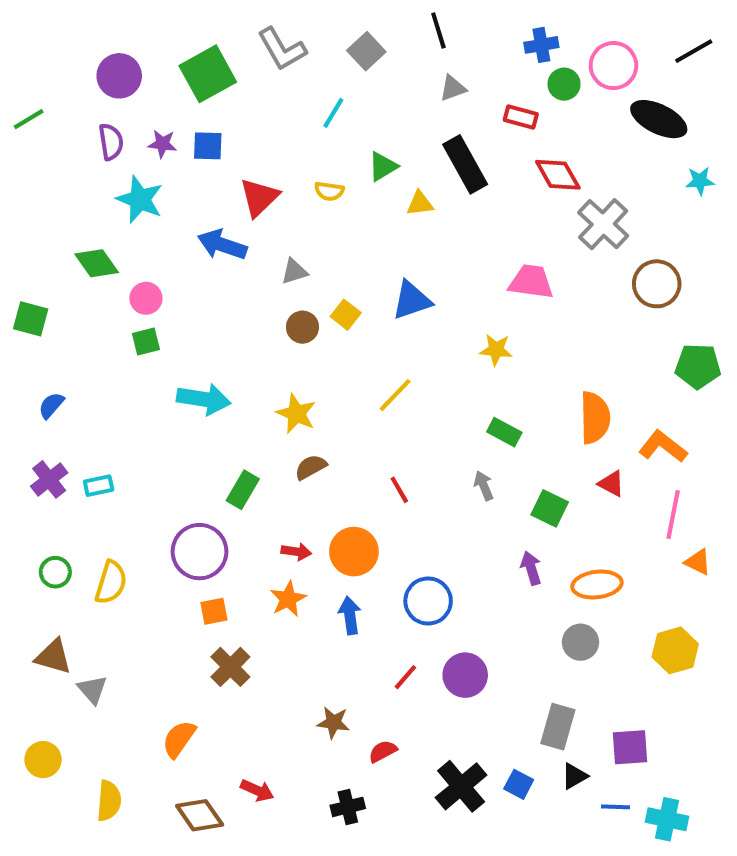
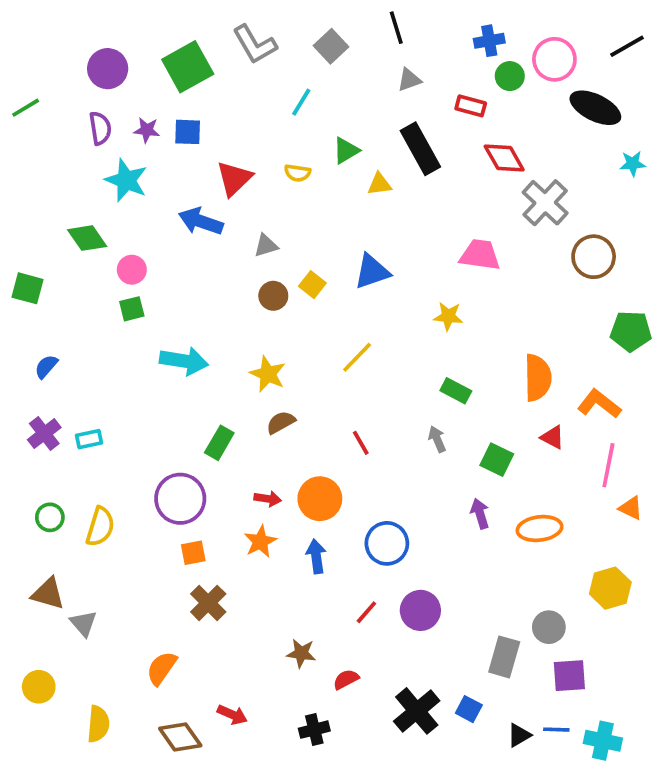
gray circle: (580, 642) -> (549, 627), moved
black triangle: (574, 776) -> (519, 735), moved

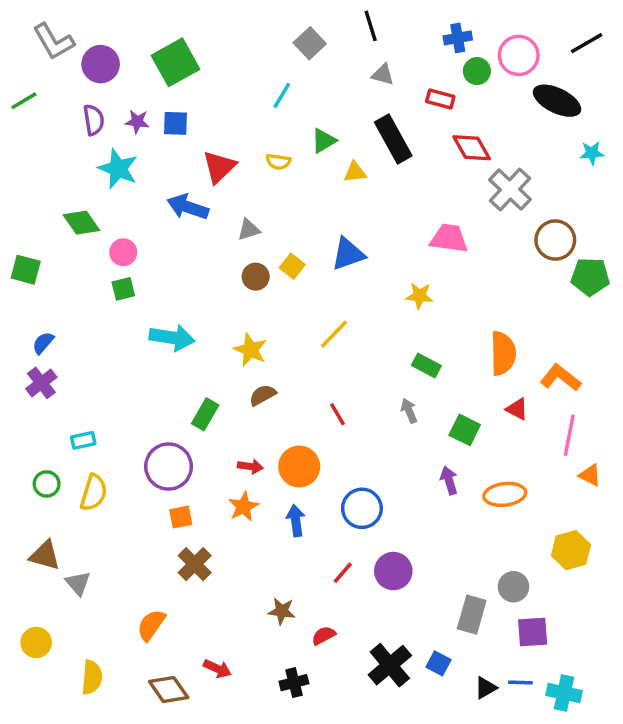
gray L-shape: (255, 44) -> (54, 41), moved
gray triangle: (409, 80) -> (383, 75), turned 35
green pentagon: (631, 331) -> (590, 277), moved
purple cross: (44, 434) -> (41, 383), moved
cyan rectangle: (89, 439) -> (83, 440), moved

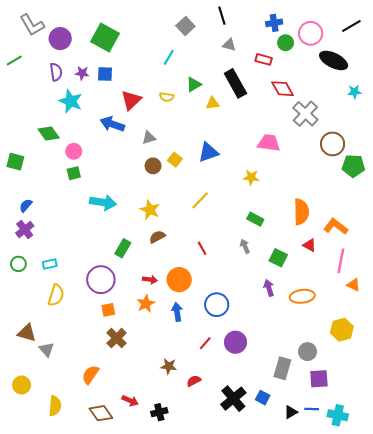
green square: (176, 62) -> (105, 38), turned -32
green circle: (47, 484) -> (18, 264), moved
black cross: (294, 683) -> (159, 412), moved

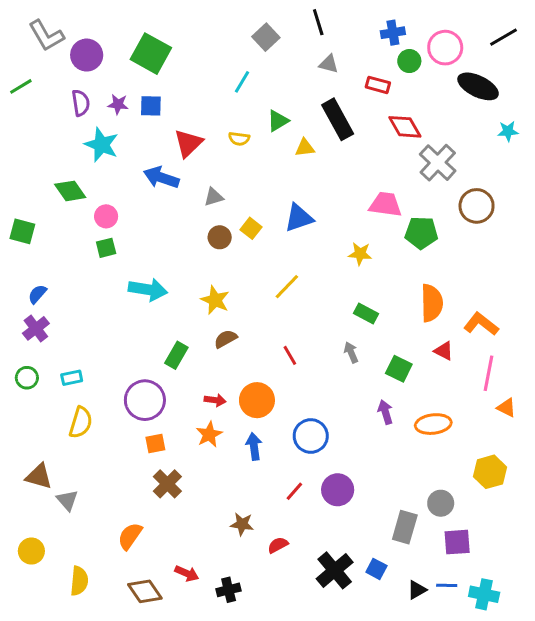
green pentagon: (353, 166) -> (421, 233), moved

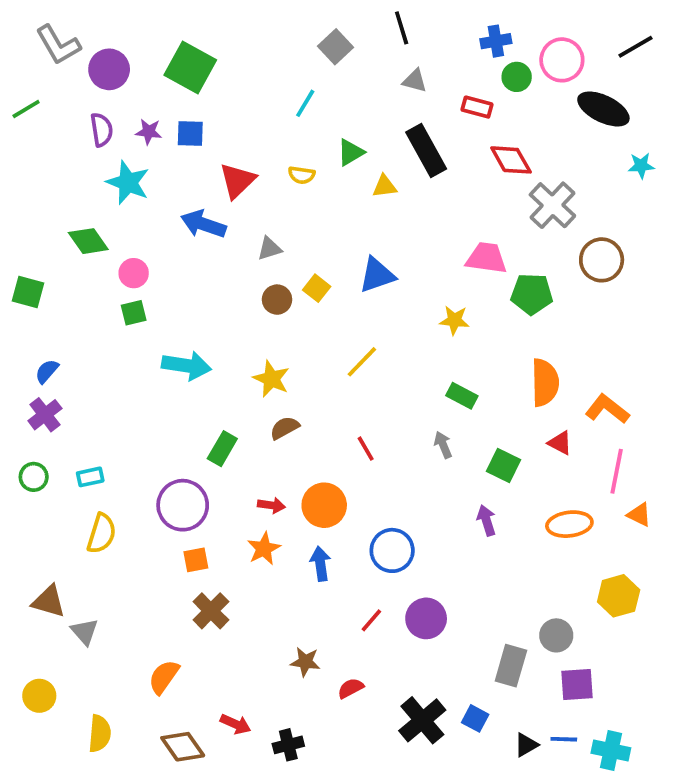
orange ellipse: (433, 424) -> (569, 524), moved

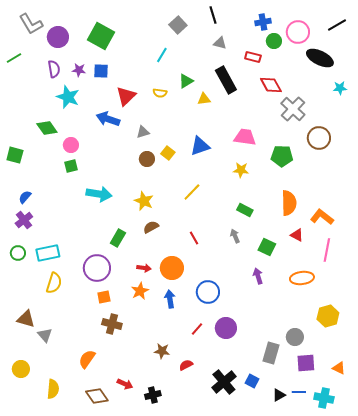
pink trapezoid: (486, 258) -> (245, 137), moved
cyan rectangle: (90, 477) -> (48, 253), size x1.6
orange triangle: (639, 515) -> (339, 368), moved
brown cross: (211, 611) -> (112, 324), turned -30

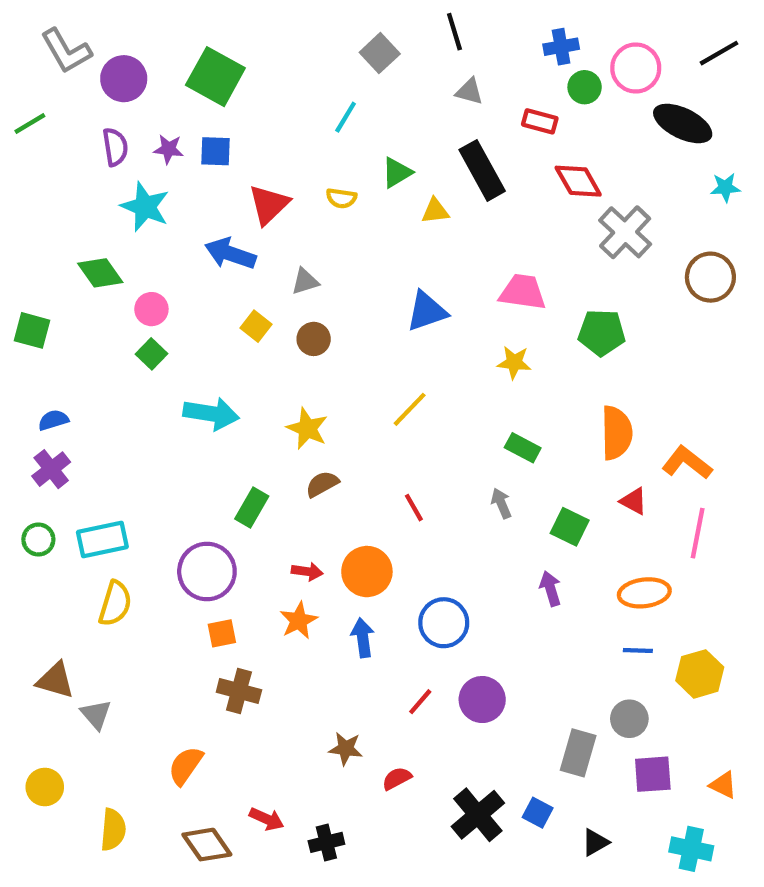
brown circle: (319, 138) -> (710, 277), moved
yellow square: (168, 153) -> (256, 326), moved
green square: (71, 166) -> (151, 354), turned -32
blue semicircle: (25, 197) -> (53, 420), turned 32
blue line: (299, 392) -> (638, 650), moved

